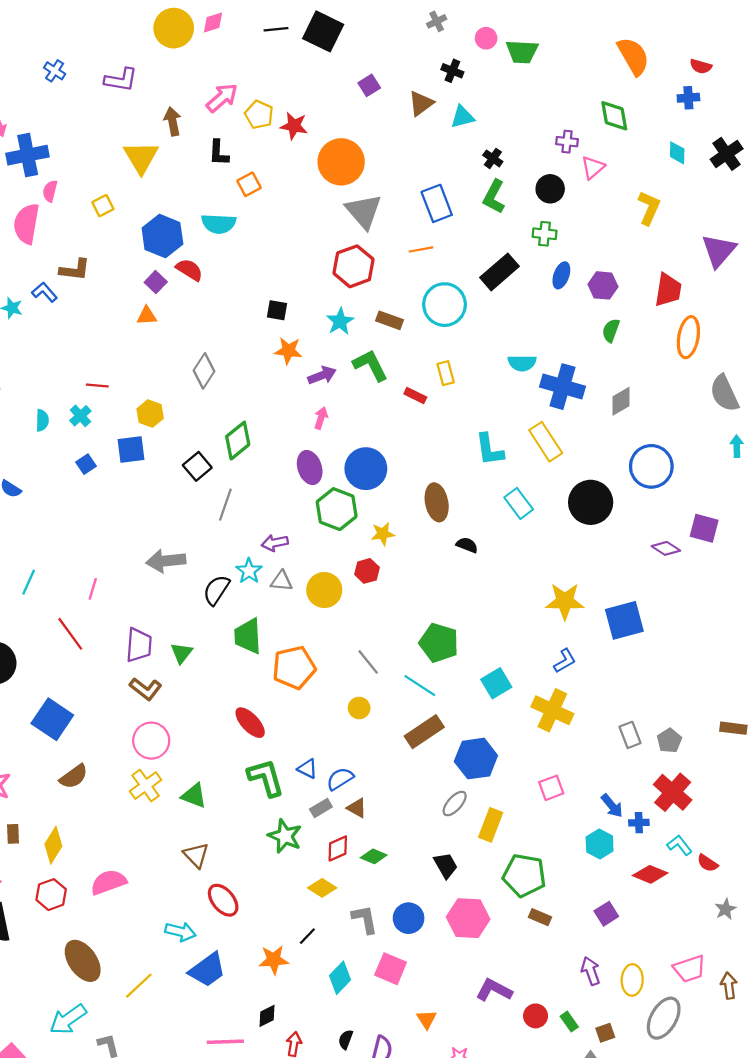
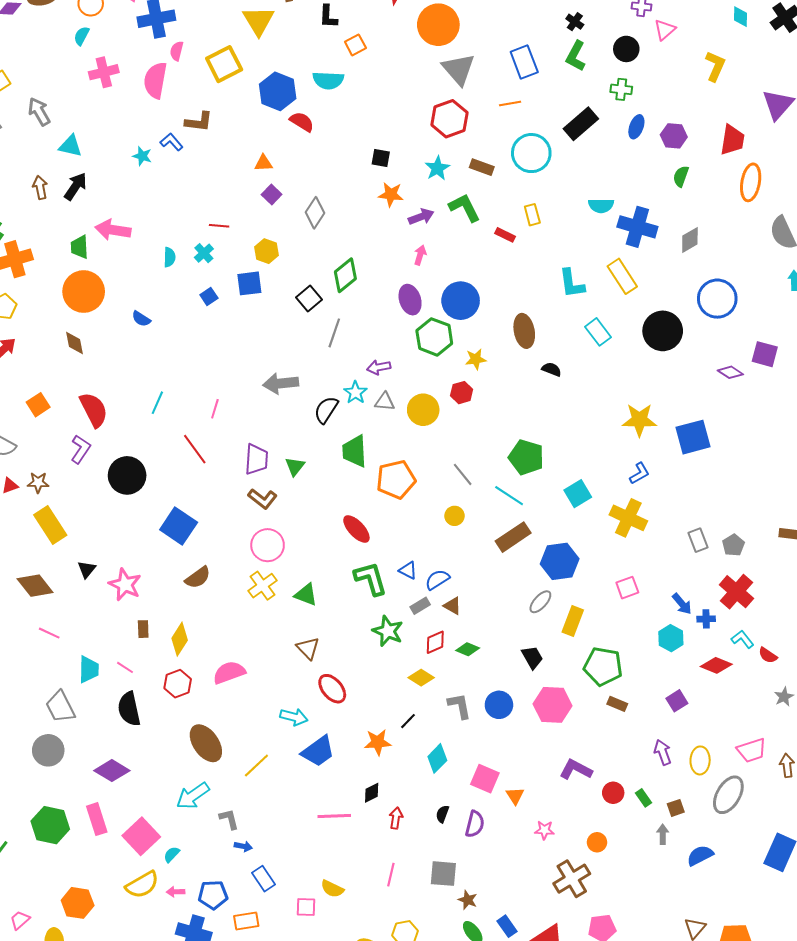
yellow square: (103, 206) -> (224, 64), size x1.8
purple square: (156, 282) -> (272, 194), moved
pink square: (391, 969) -> (485, 779), moved

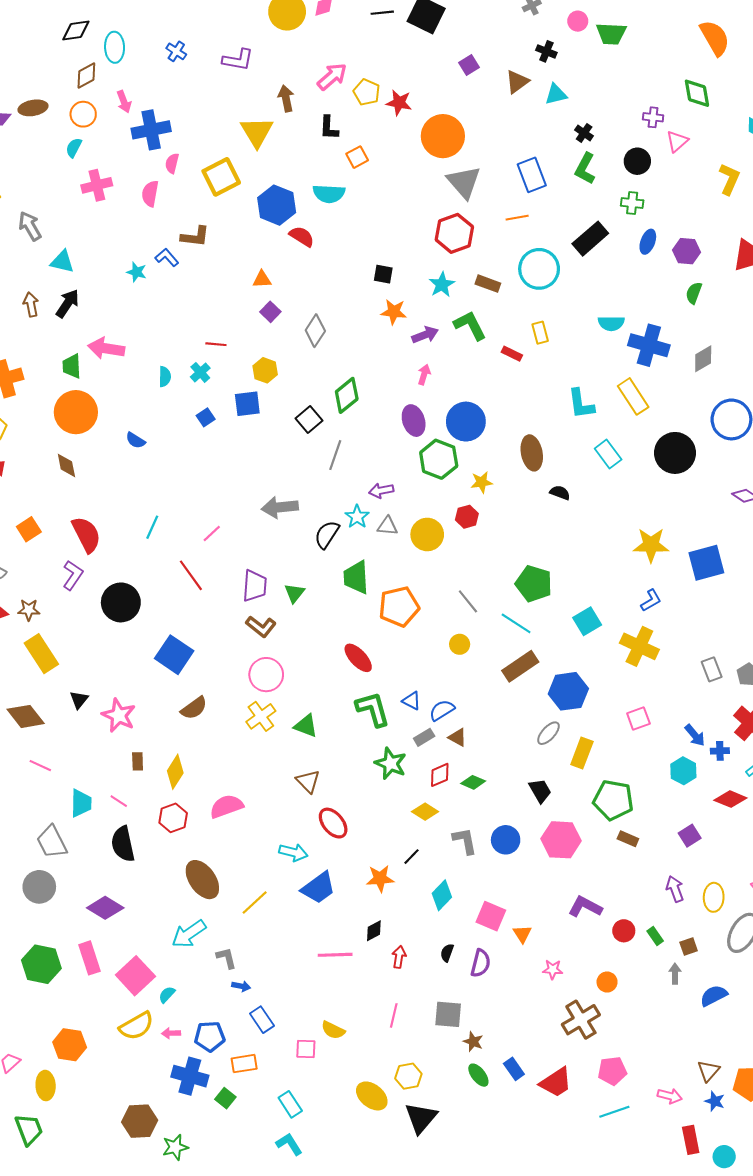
pink semicircle: (155, 80) -> (150, 194), size x0.7
pink line: (215, 409) -> (212, 533), turned 30

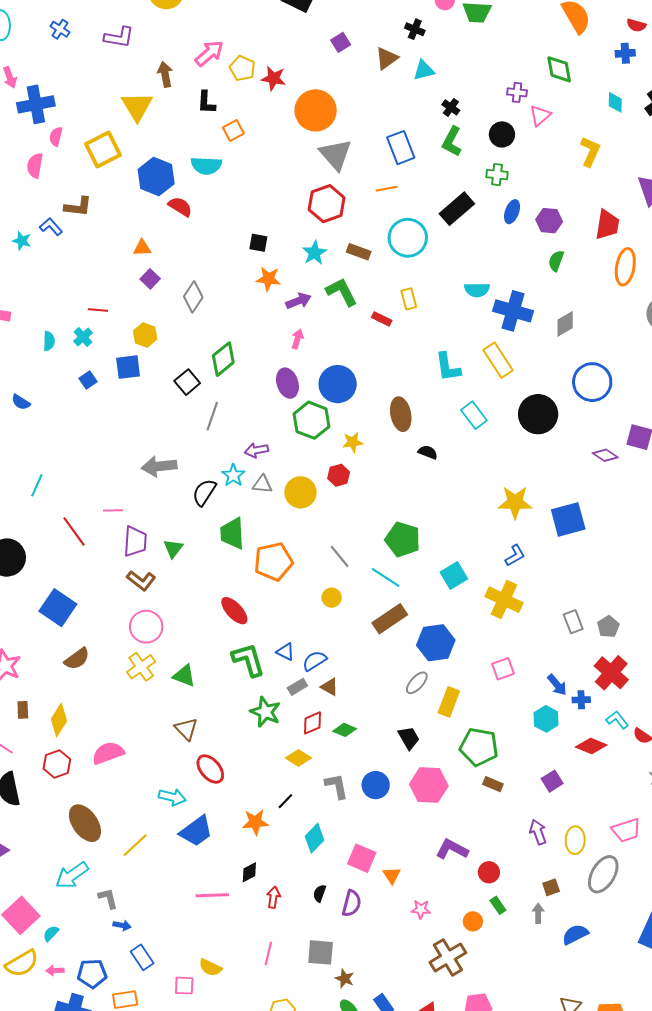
pink line: (212, 533) -> (113, 510), moved, turned 42
green rectangle: (655, 936) -> (498, 905), moved

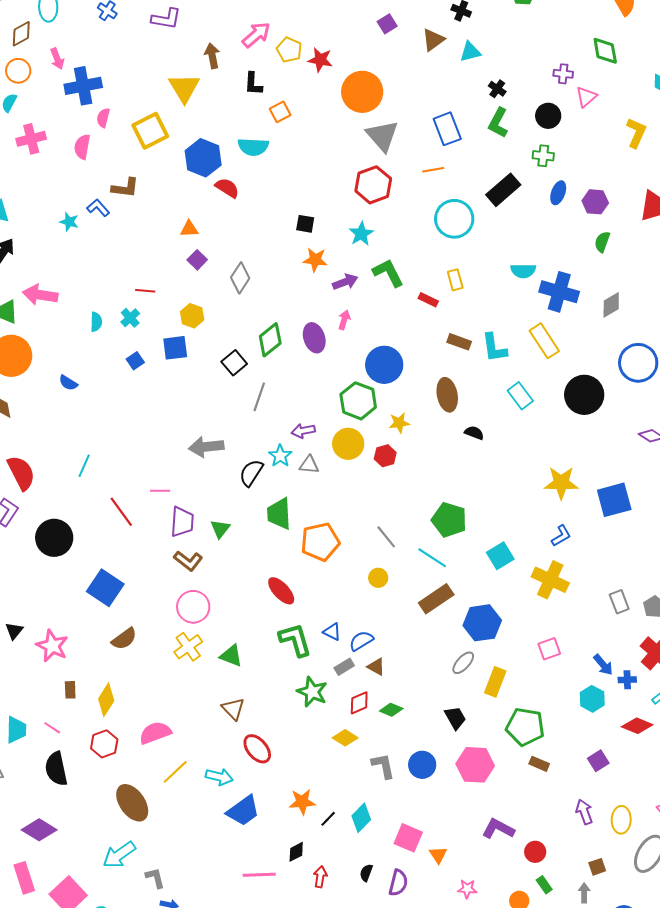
brown rectangle: (359, 252) -> (459, 342), moved
purple ellipse: (287, 383) -> (314, 338), moved
yellow circle: (300, 492) -> (348, 444), moved
black line: (285, 801) -> (328, 819), moved
yellow line: (135, 845) -> (175, 772), moved

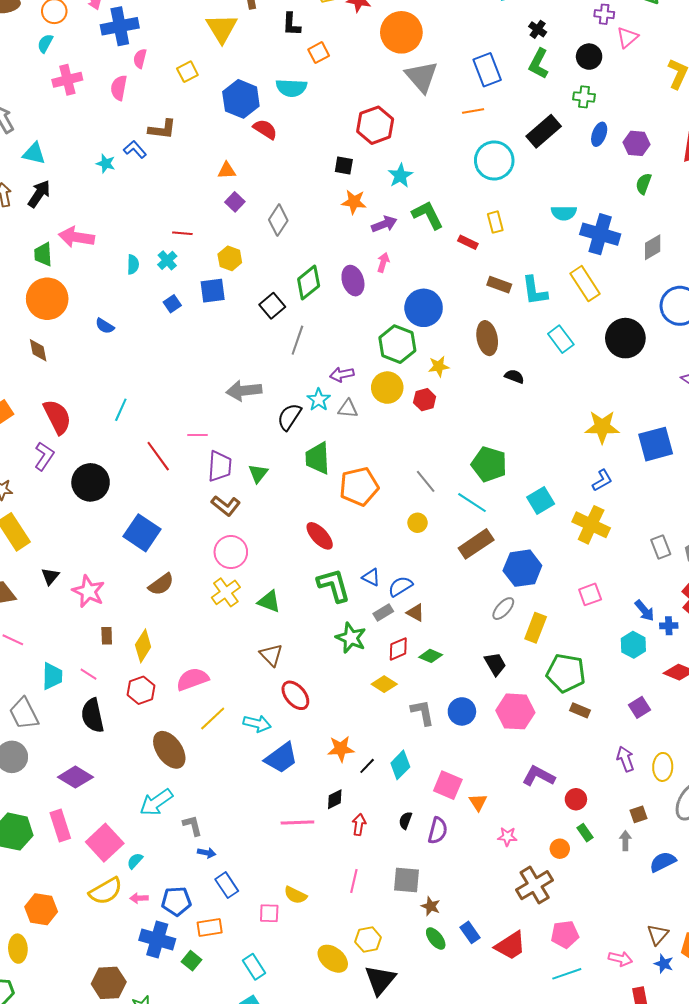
yellow square: (150, 131) -> (187, 72), size x0.6
red hexagon: (373, 185) -> (375, 125), moved

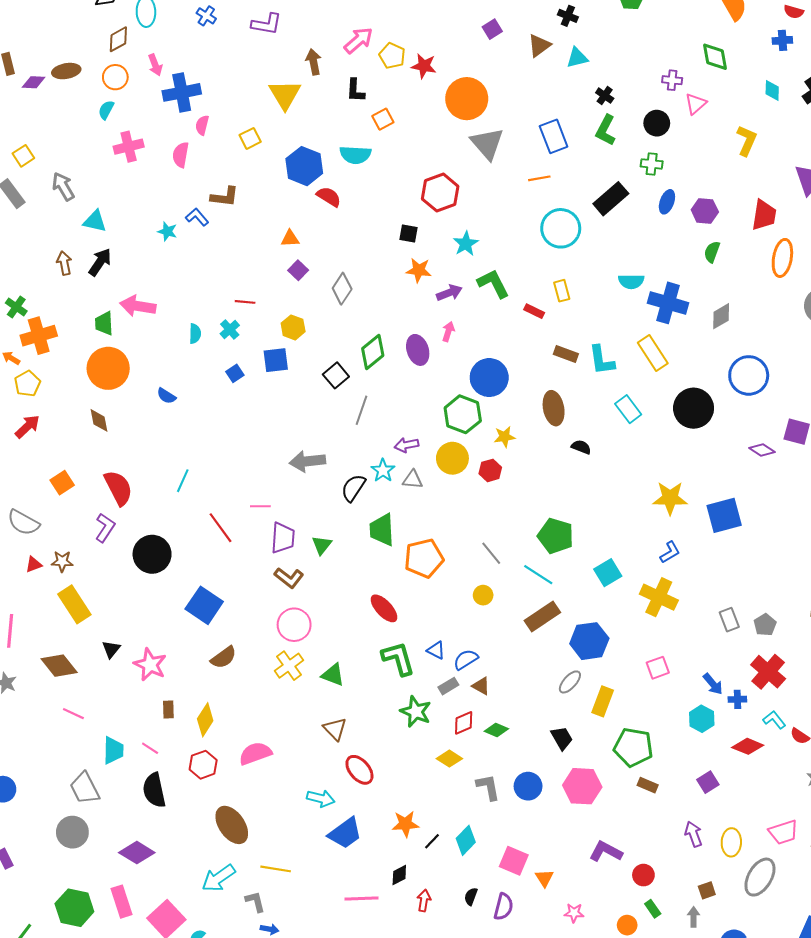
yellow line: (213, 719) -> (276, 869), moved, turned 52

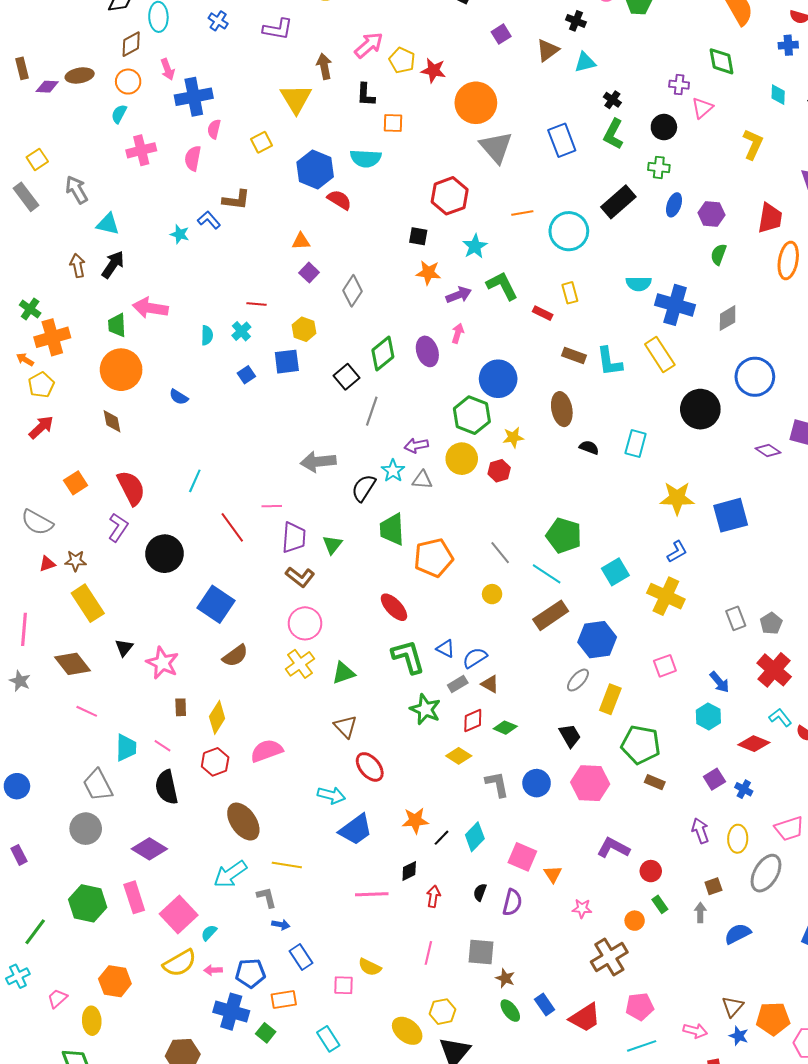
orange square: (383, 119) -> (393, 123), turned 30
orange line: (539, 178) -> (522, 213), moved
cyan rectangle: (628, 409) -> (636, 443), moved, turned 52
green triangle: (333, 675) -> (343, 673), turned -40
blue cross: (737, 699) -> (744, 789), moved, turned 30

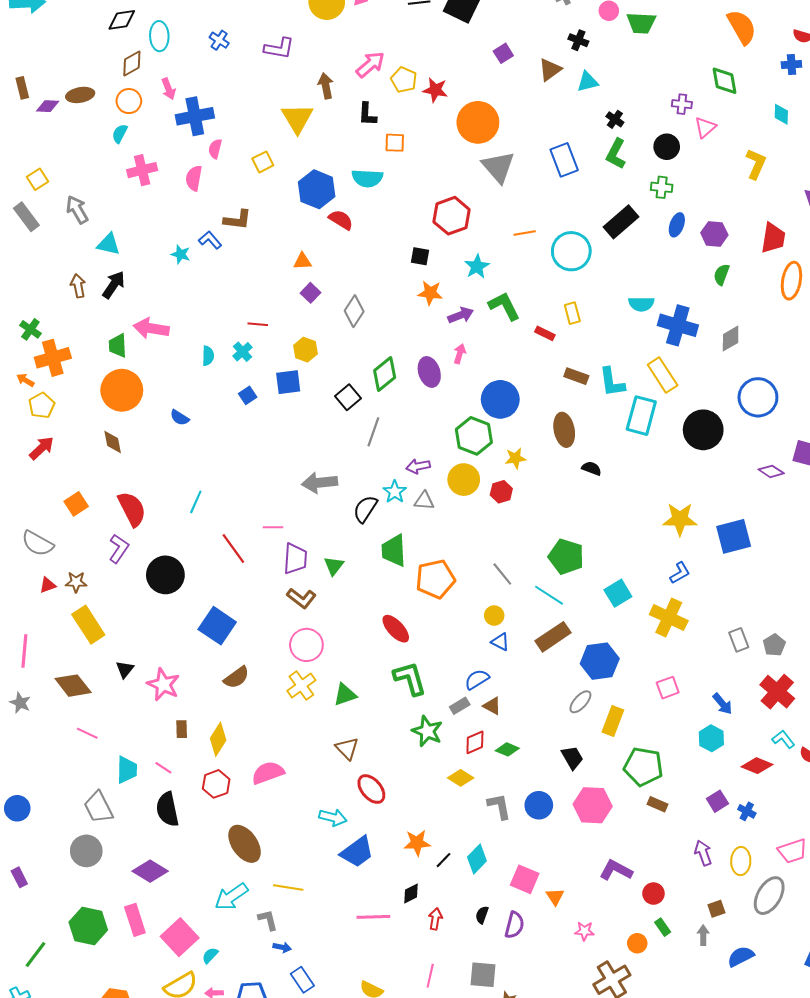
cyan rectangle: (636, 443) -> (641, 416), moved, size x1.4
blue triangle: (446, 649) -> (500, 642), moved

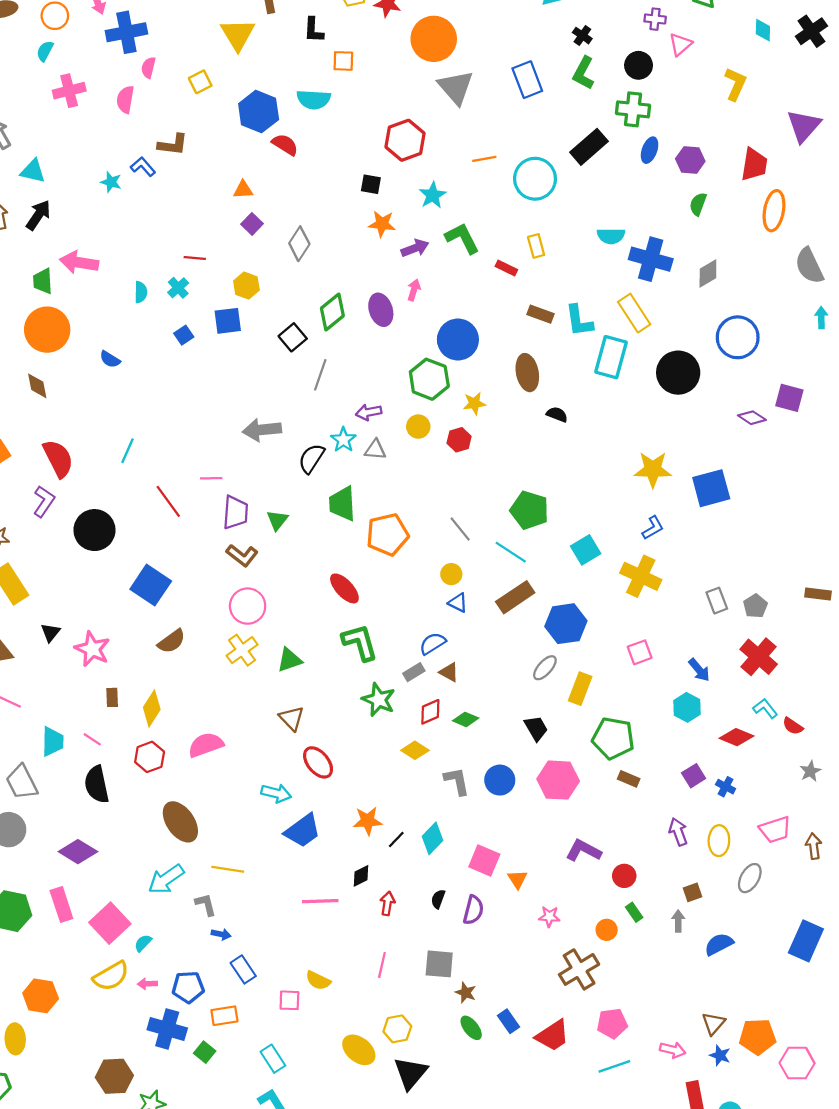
green cross: (662, 187) -> (633, 109), size x1.4
yellow circle: (464, 480) -> (418, 427), size x0.7
gray ellipse: (769, 896) -> (750, 878), size x0.7

